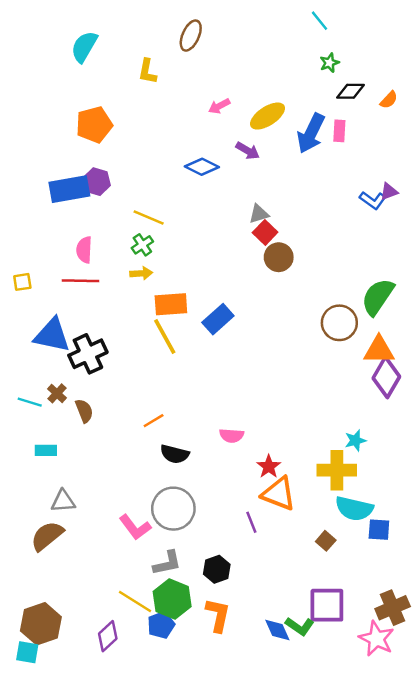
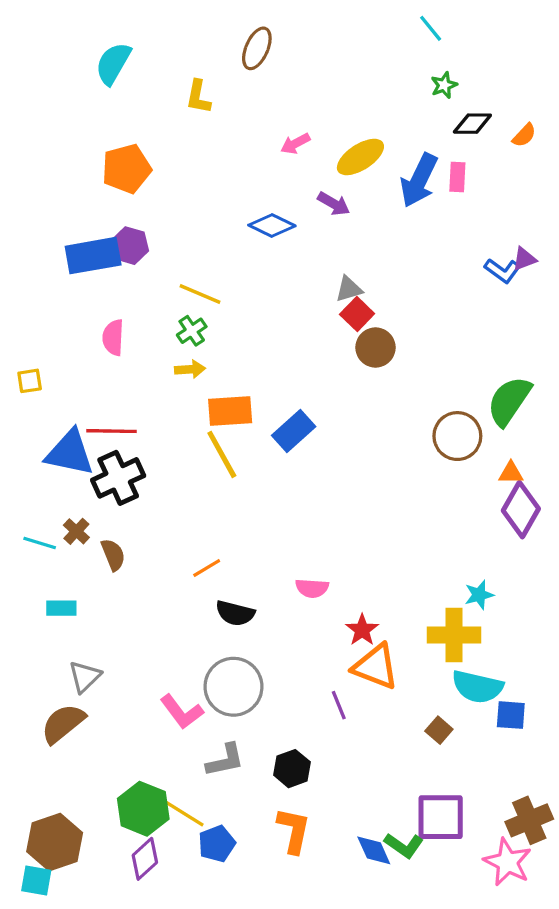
red line: (81, 281) -> (111, 431), moved
orange triangle: (379, 350) -> (511, 473), size x0.6
gray triangle: (63, 501) -> (85, 677), turned -40
green hexagon: (172, 599) -> (143, 809), moved

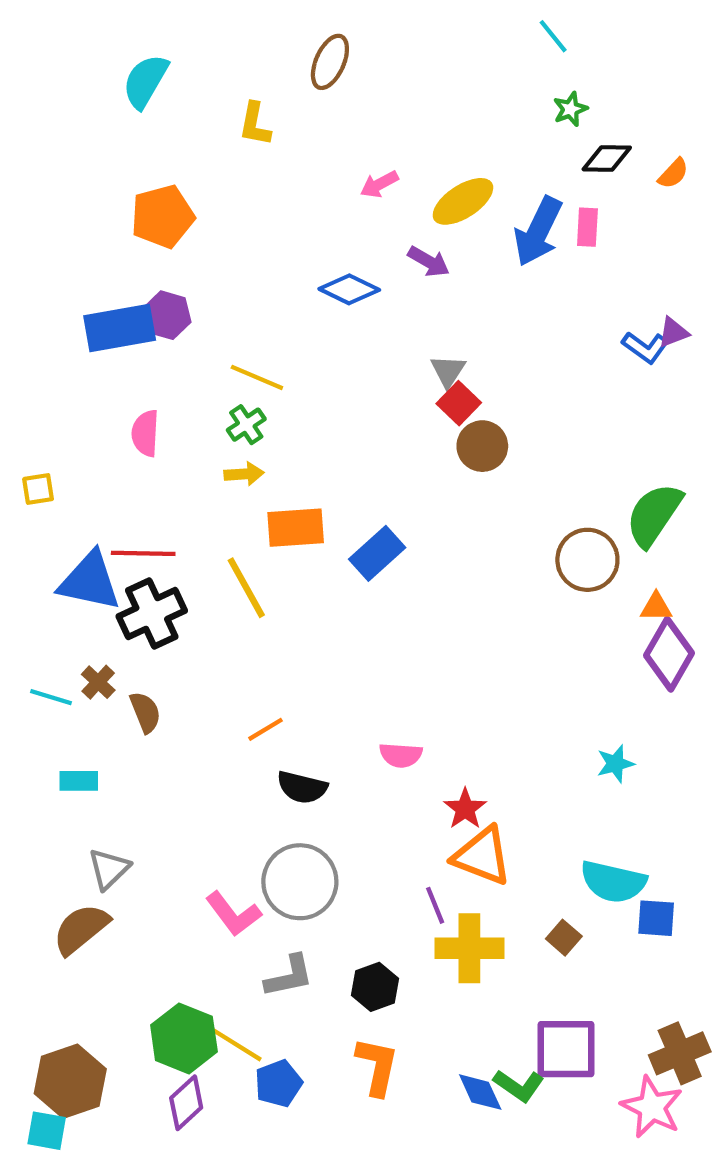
gray triangle: (349, 289) -> (448, 371), turned -40
yellow line: (222, 454) -> (246, 588), moved
yellow cross: (454, 635) -> (469, 948), moved

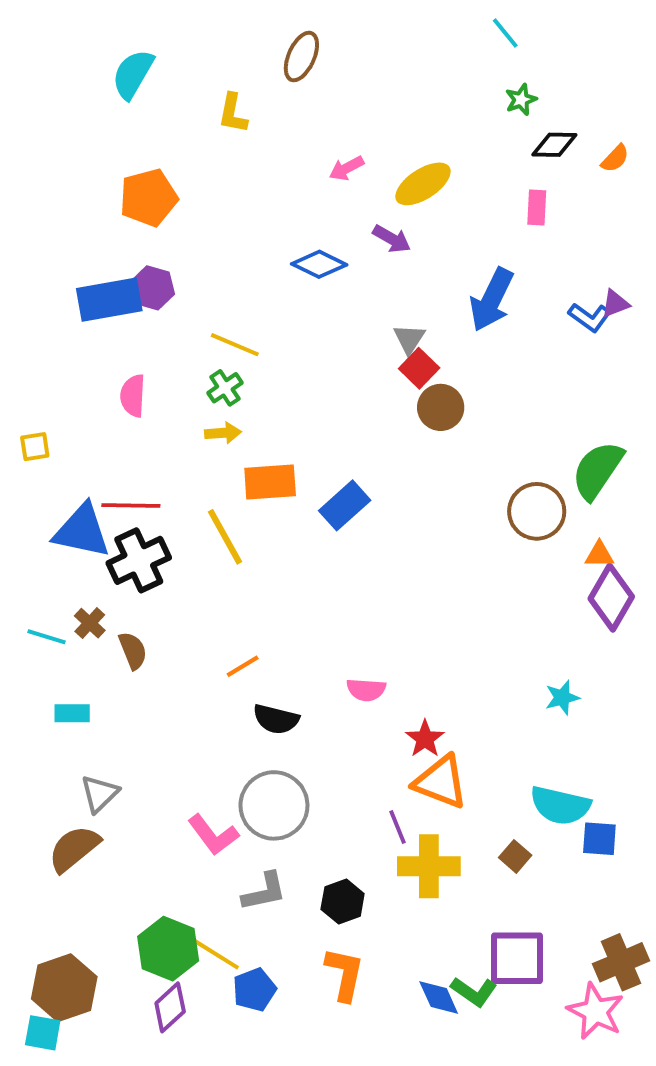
blue arrow: (538, 231) -> (492, 300), moved

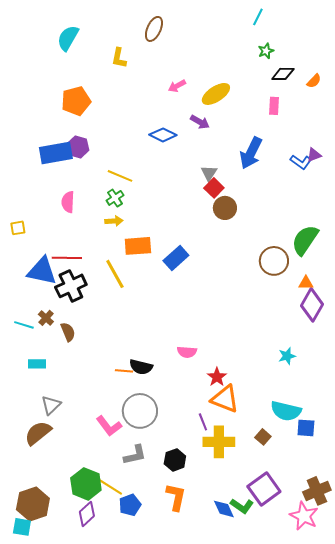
cyan line: (505, 33) -> (258, 17), turned 66
orange line: (243, 666) -> (124, 371), moved, turned 36
purple square: (517, 958) -> (264, 489), turned -36

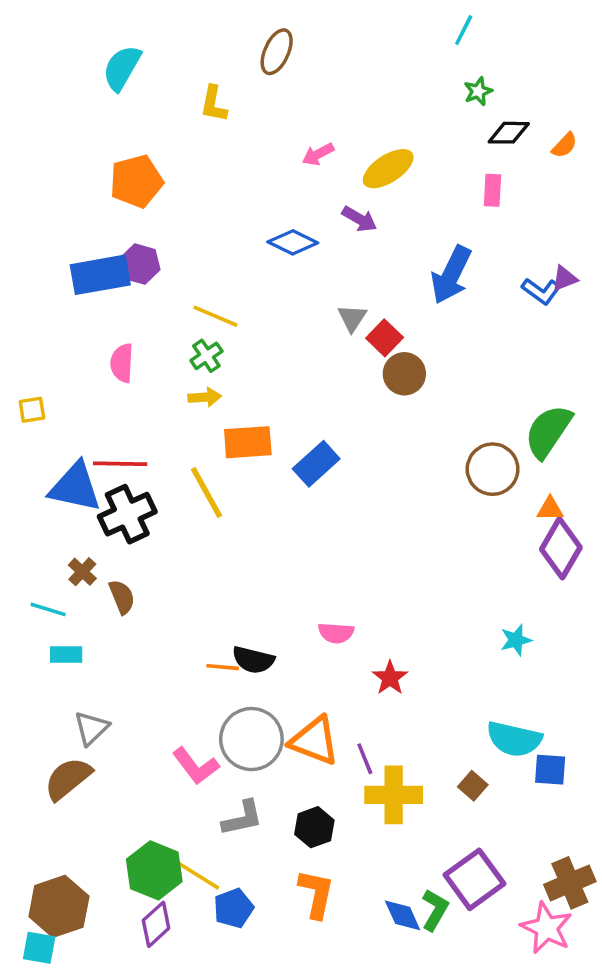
gray triangle: (209, 173) -> (352, 318), moved
cyan line: (24, 325) -> (48, 609), moved
orange triangle: (225, 399) -> (314, 741), moved
green L-shape: (242, 506) -> (435, 910), turned -95

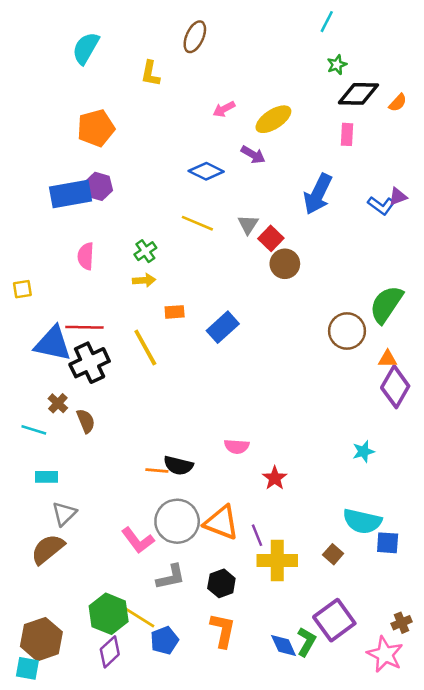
black diamond: (509, 133) -> (358, 94), size x1.4
yellow line: (215, 316) -> (197, 223), moved
orange rectangle: (248, 442) -> (175, 312), size x0.6
cyan rectangle: (66, 654) -> (46, 477), moved
brown cross: (570, 883) -> (402, 623), size x0.6

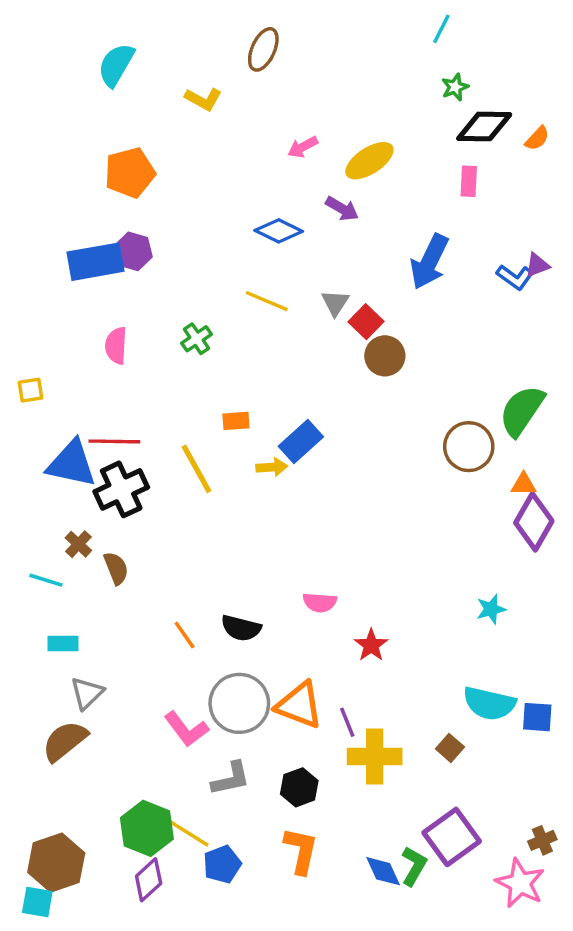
yellow L-shape: (150, 74) -> (203, 99), turned -72
yellow arrow: (144, 280) -> (272, 467), moved
orange line: (157, 471) -> (185, 635), moved, turned 50
blue square: (388, 543) -> (537, 717), moved

